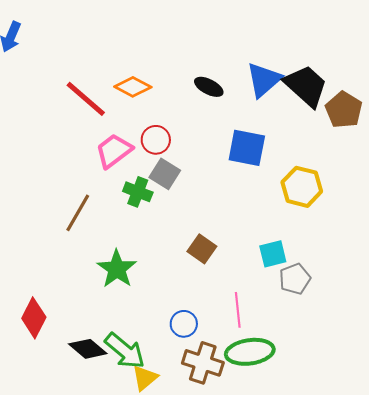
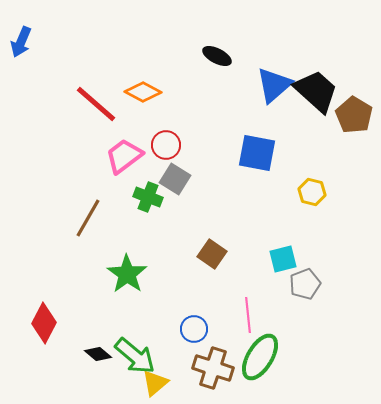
black ellipse: (209, 87) -> (217, 56), moved
yellow hexagon: (302, 187) -> (312, 192), size x0.7
black diamond: (88, 349) -> (98, 354), size x0.7
green ellipse: (250, 352) -> (260, 357), turned -51

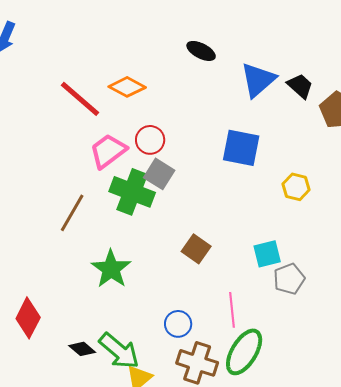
black trapezoid: (316, 91) -> (300, 86), size x0.6
green cross: (148, 197) -> (132, 192), size x1.5

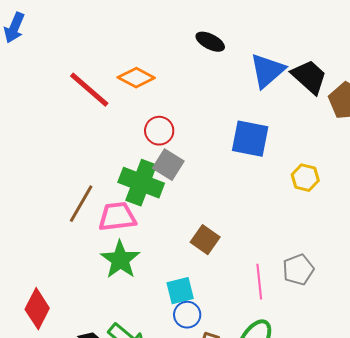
black trapezoid: (300, 86) -> (309, 77), size x1.4
pink trapezoid: (108, 151) -> (117, 217), moved, turned 30
cyan square: (267, 254) -> (180, 291), moved
pink line: (232, 310) -> (259, 282), moved

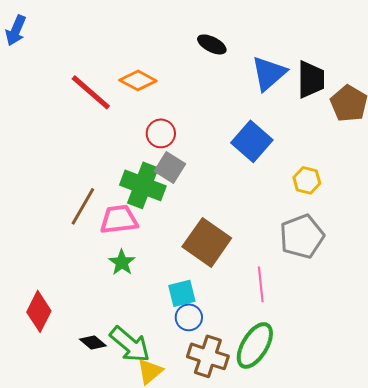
black trapezoid: (309, 77) -> (311, 79), turned 48
blue square: (250, 139) -> (252, 141), turned 30
brown square: (205, 240) -> (207, 242), size x1.6
green star: (120, 260) -> (122, 262), size x0.7
gray pentagon: (298, 270) -> (302, 236), moved, size x1.4

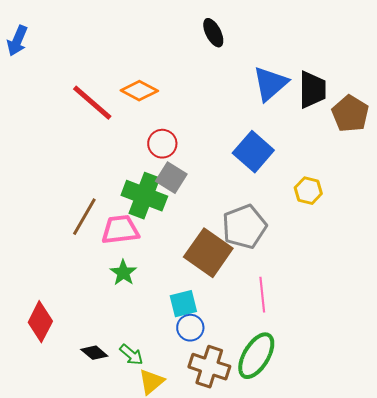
black ellipse: (212, 44) -> (213, 33), moved, turned 36
gray pentagon: (302, 236) -> (244, 227), moved
green arrow: (130, 344) -> (131, 355), size x0.6

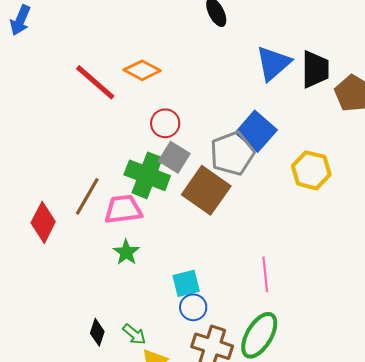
yellow hexagon: (308, 191) -> (311, 170), size x1.4
gray pentagon: (244, 227) -> (232, 153), moved
brown square: (208, 253) -> (206, 190), moved
red diamond: (40, 322) -> (43, 222), moved
black diamond: (94, 353) -> (97, 332), turned 68

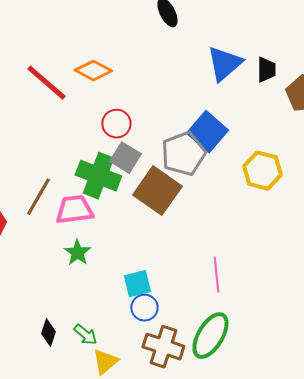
black trapezoid: (315, 69) -> (266, 70), size x0.7

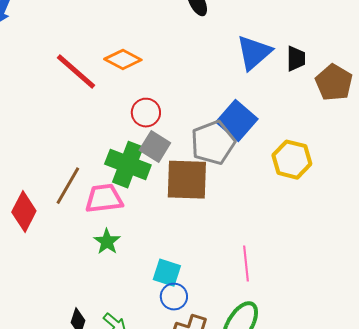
brown square: (157, 191) -> (187, 180), turned -33
cyan square: (137, 284) -> (167, 273), turned 32

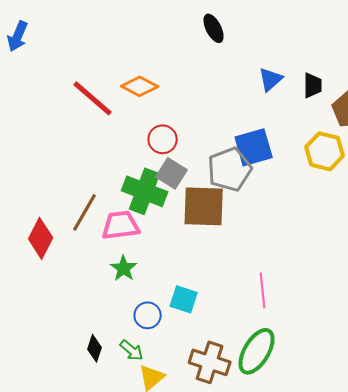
blue triangle: (254, 53) -> (271, 79), size x0.7
blue square: (237, 121) -> (254, 147), turned 33
yellow hexagon: (292, 160) -> (325, 151), moved
blue circle: (174, 297) -> (148, 315), moved

